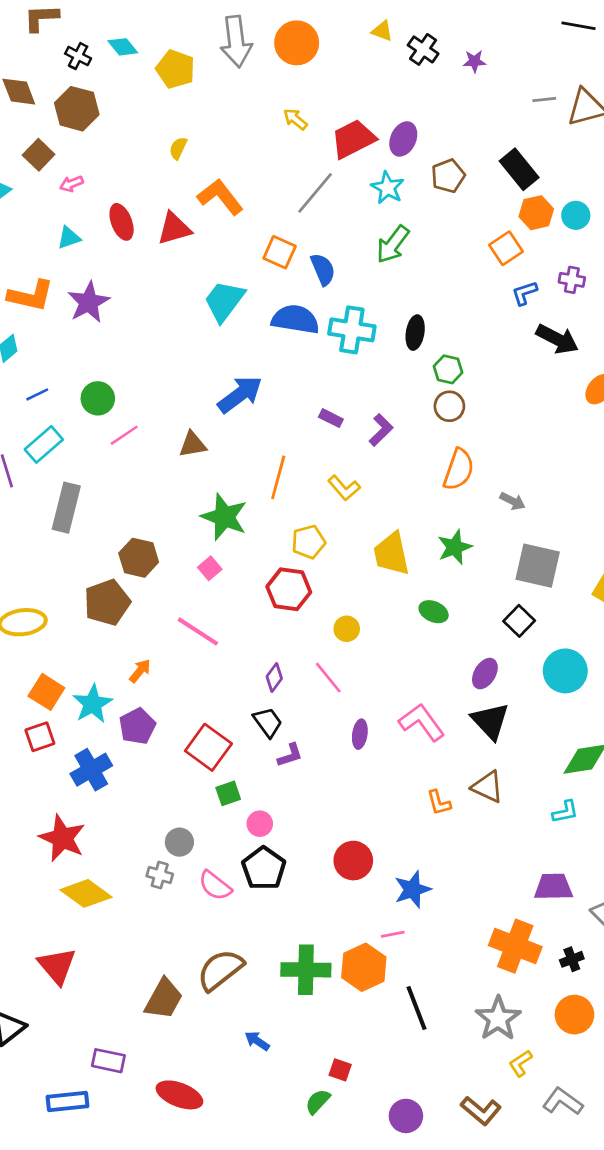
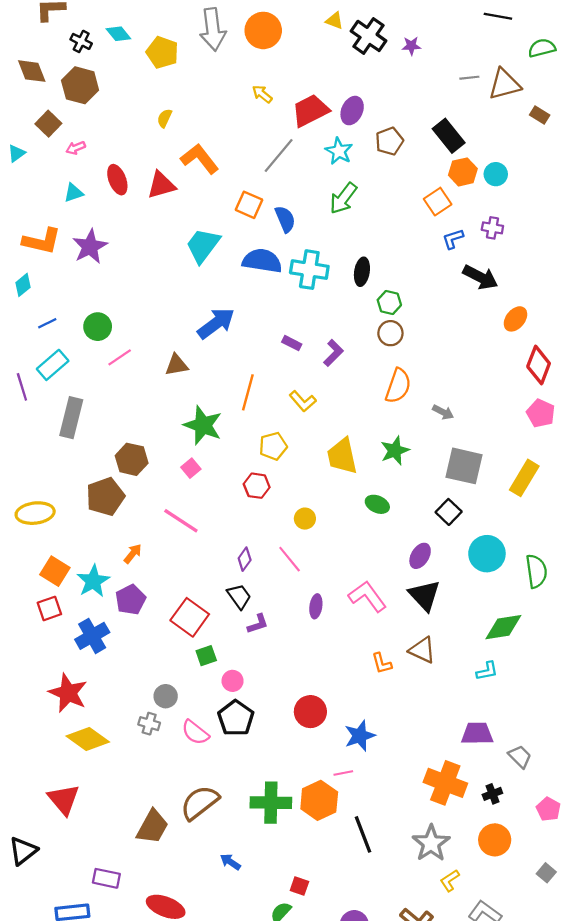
black cross: (423, 49) -> (369, 36), size x1.4
red hexagon: (289, 589) -> (257, 486), size x0.7

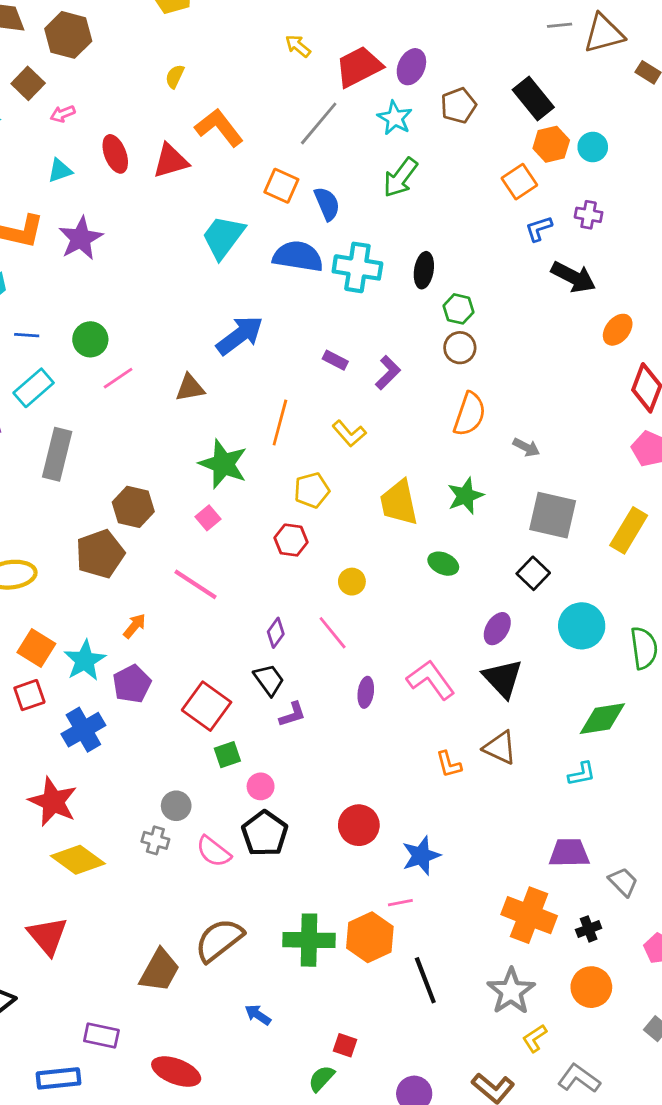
blue line: (47, 323) -> (27, 335), turned 30

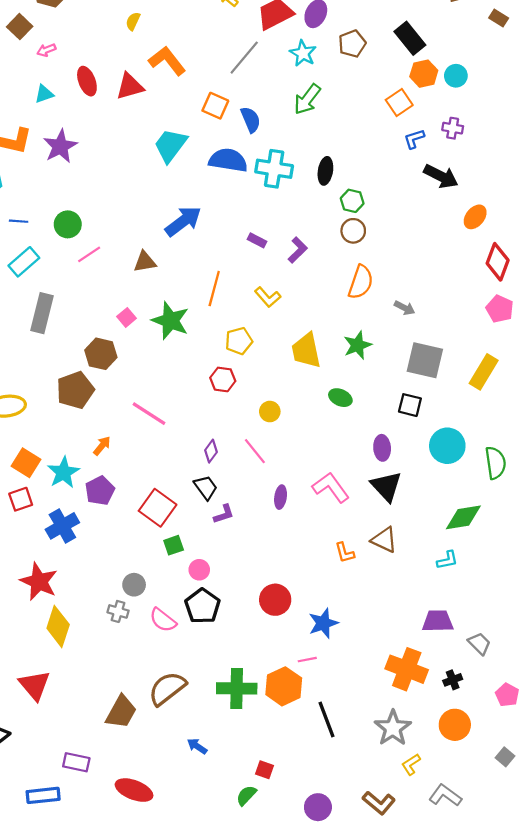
pink square: (208, 518) -> (127, 317), moved
black square: (533, 573) -> (410, 405), turned -30
purple ellipse: (497, 629) -> (382, 448), turned -35
yellow diamond: (78, 860) -> (58, 626), turned 72

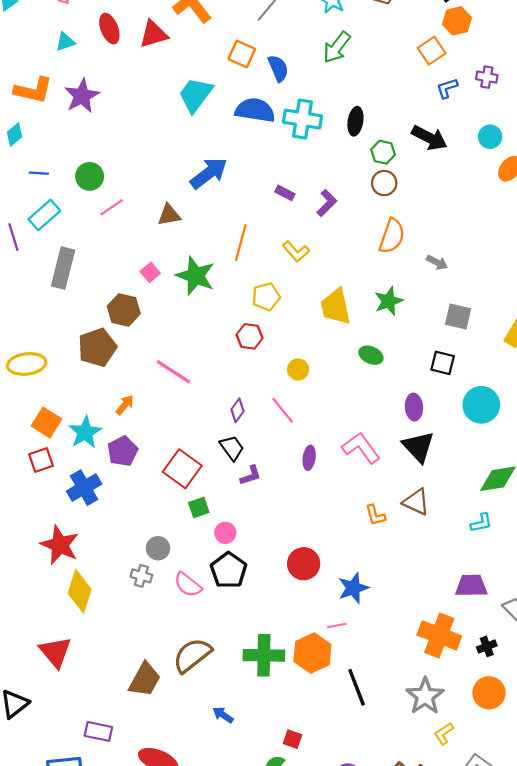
cyan circle: (456, 76) -> (490, 137), moved
black arrow: (441, 176) -> (429, 138), moved
gray square: (425, 360) -> (458, 317), size x0.7

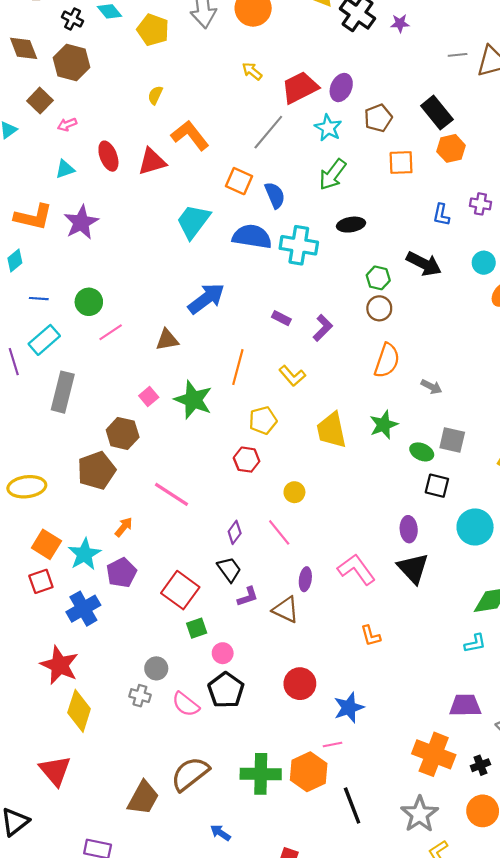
orange square: (432, 51) -> (401, 163), moved, turned 32
blue L-shape: (447, 88) -> (441, 215), turned -60
black ellipse: (355, 121) -> (351, 225), moved, turned 72
green ellipse: (371, 355) -> (422, 452), moved
brown triangle: (416, 502) -> (286, 610), moved

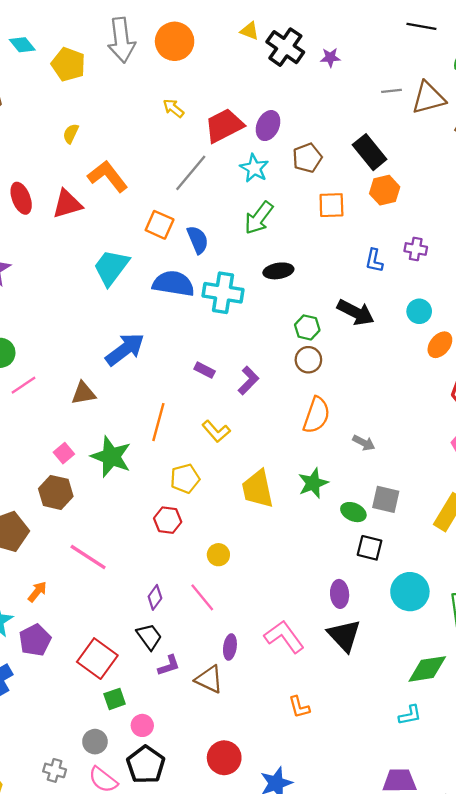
brown hexagon: (123, 433) -> (56, 492), moved
gray circle: (156, 668) -> (95, 742), moved

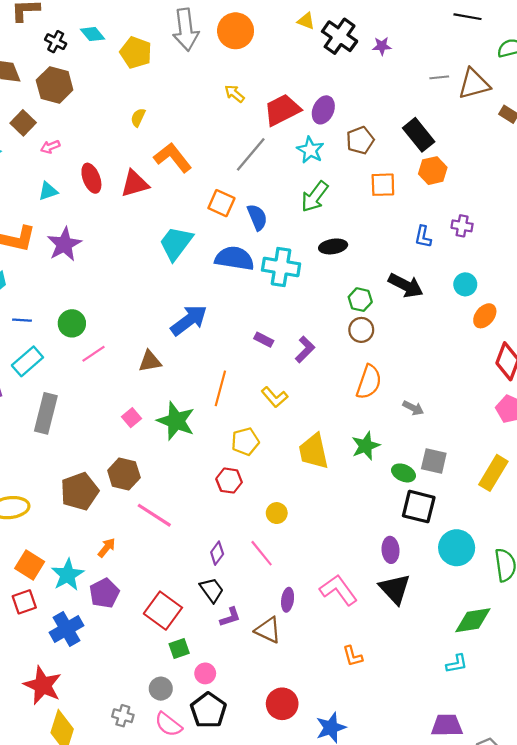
brown hexagon: (56, 492) -> (124, 474), moved
black square: (370, 548) -> (419, 507), size x1.4

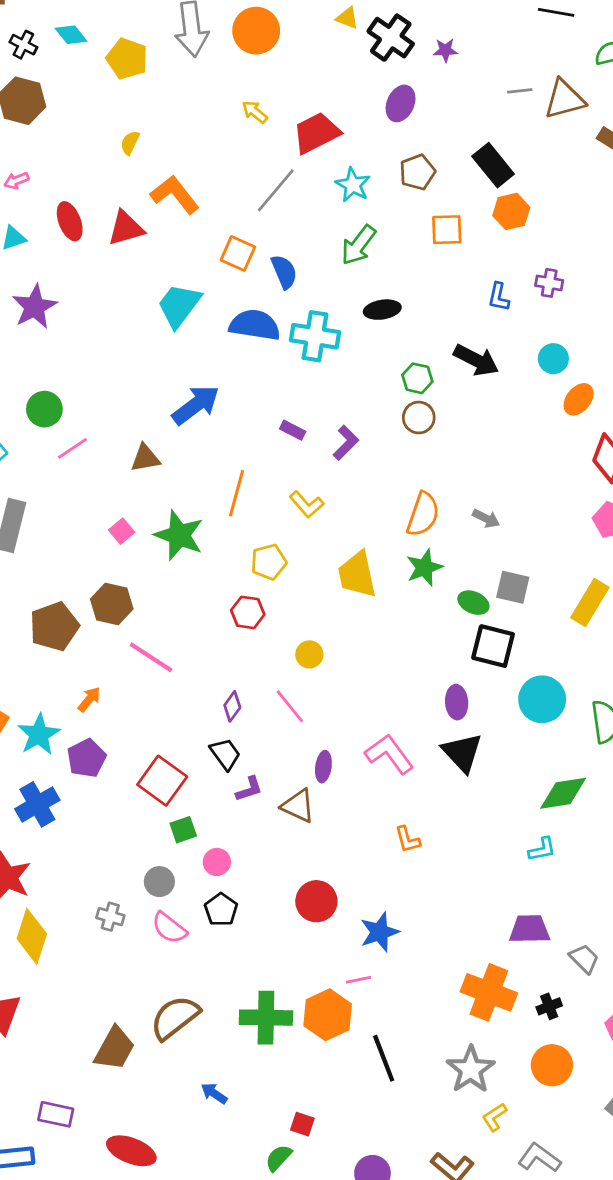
purple ellipse: (323, 110) -> (401, 103), moved
orange semicircle: (369, 382) -> (423, 514), moved
black pentagon: (208, 710) -> (221, 910), size x0.7

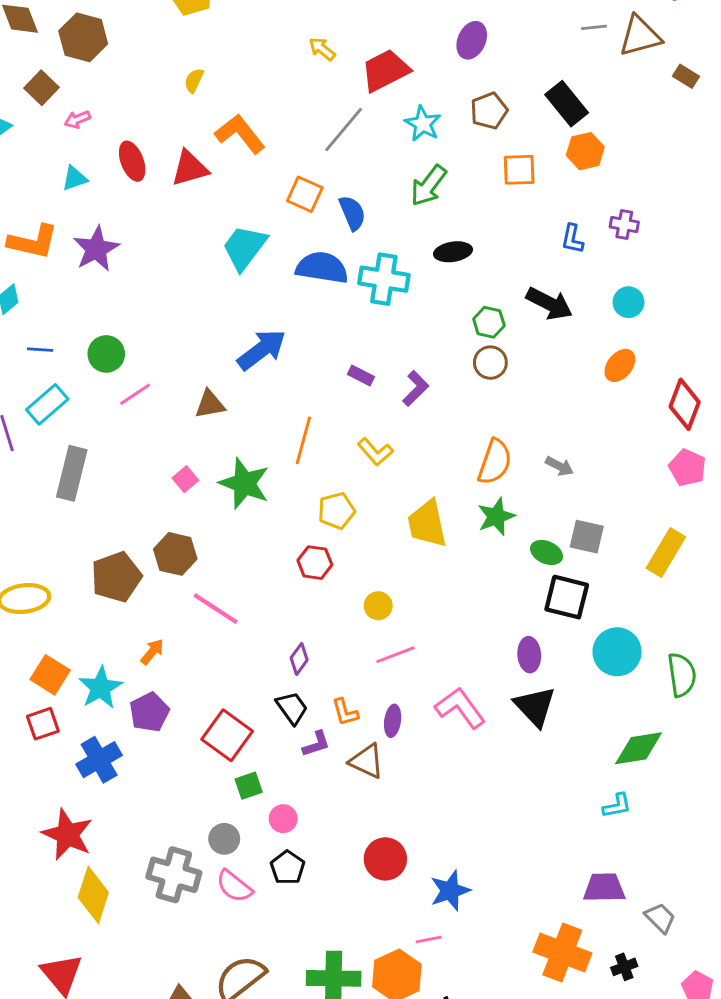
orange ellipse: (579, 399) -> (620, 365), moved
pink line: (290, 706) -> (395, 655), moved, turned -72
orange L-shape: (408, 840) -> (345, 712), moved
gray cross: (110, 917) -> (174, 875), size x1.8

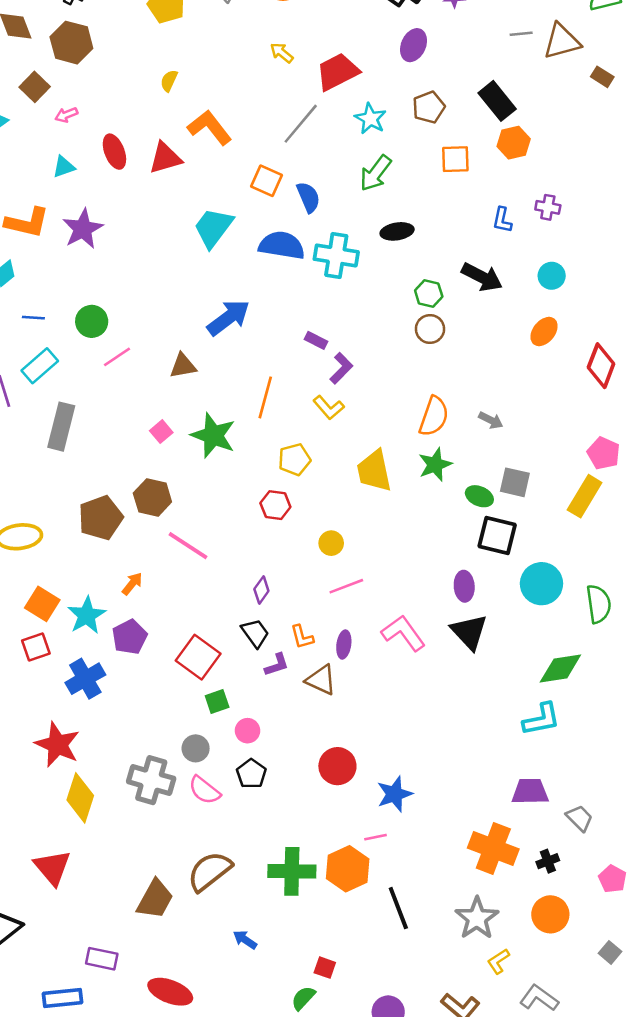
purple L-shape: (416, 388) -> (341, 368), moved
pink pentagon: (688, 468) -> (604, 453), moved
cyan L-shape: (617, 806) -> (541, 719), size x1.5

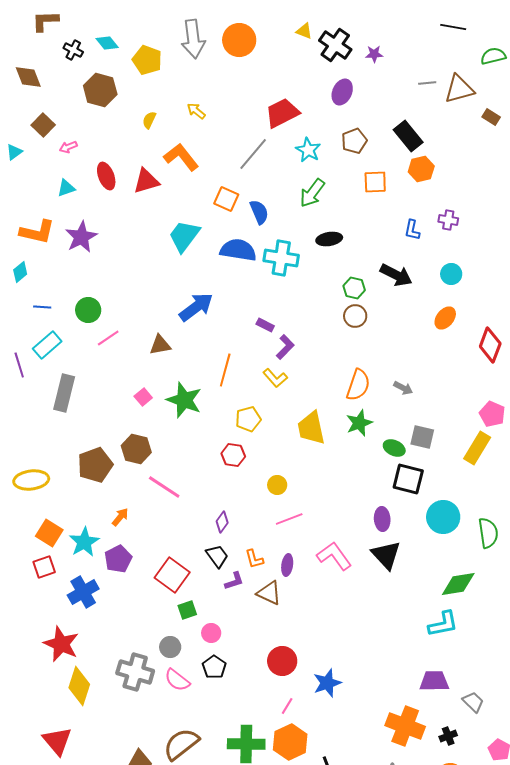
brown hexagon: (71, 43) -> (100, 90), moved
yellow arrow: (282, 53) -> (196, 111), moved
pink line: (375, 837) -> (287, 706), moved, turned -48

